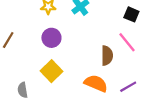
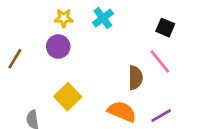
purple circle: (51, 38) -> (58, 47), moved

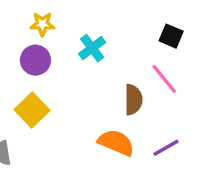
cyan cross: (103, 18) -> (92, 48), moved
yellow square: (68, 97) -> (32, 110), moved

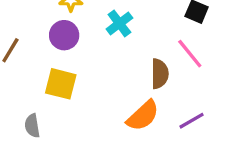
yellow square: (32, 110) -> (61, 84), turned -32
orange semicircle: (116, 143) -> (143, 116), turned 114

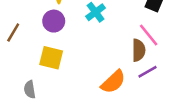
brown semicircle: (160, 74) -> (139, 50), moved
purple line: (192, 121) -> (147, 72), moved

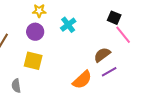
pink line: (149, 35) -> (123, 35), moved
brown semicircle: (139, 50) -> (102, 55), turned -126

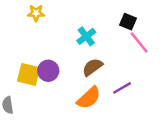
cyan cross: (68, 25) -> (86, 36), moved
purple circle: (35, 32) -> (48, 71), moved
brown semicircle: (102, 55) -> (92, 67), moved

